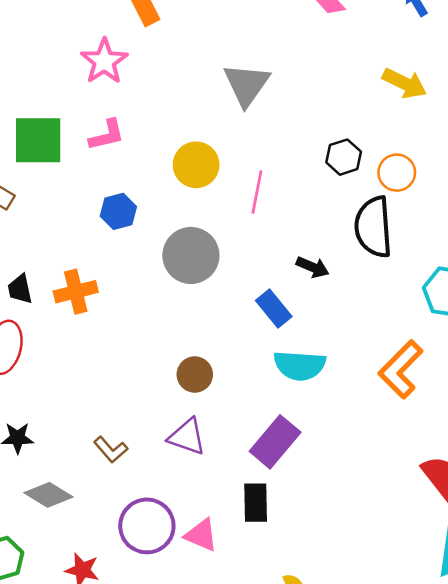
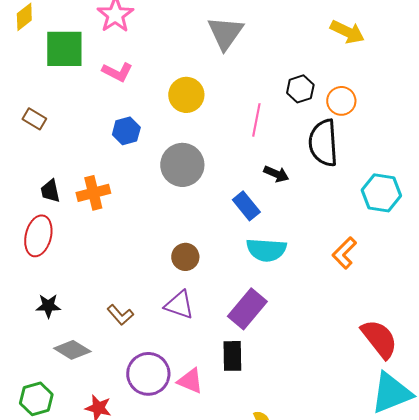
pink L-shape: (107, 135) -> (117, 72), turned 40
green square: (38, 140) -> (64, 49), moved
pink line: (257, 192) -> (256, 120), moved
orange L-shape: (401, 369) -> (344, 253), size x0.7

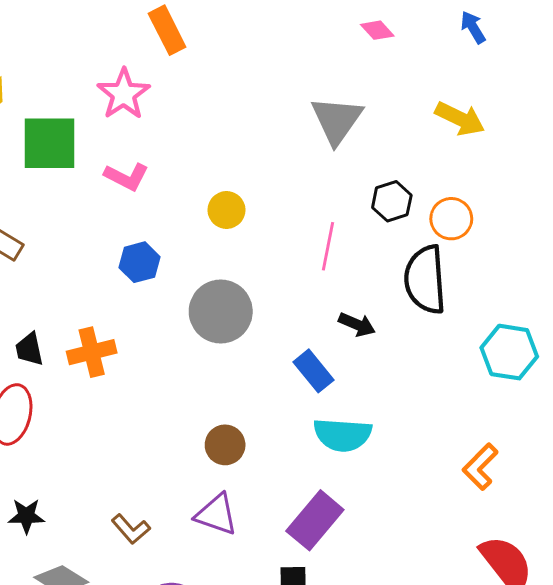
gray triangle: (225, 33) -> (337, 120), moved
yellow circle: (186, 95) -> (227, 210), size x0.7
orange L-shape: (344, 253) -> (480, 467), moved

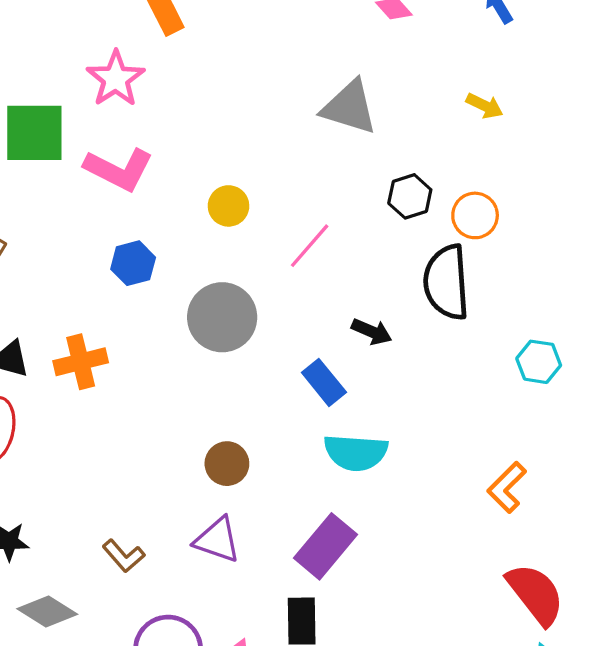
yellow arrow: (460, 119) -> (485, 106), size x0.7
gray triangle: (337, 120) -> (349, 107), turned -48
pink L-shape: (126, 177) -> (119, 169), size x1.4
pink line: (328, 246) -> (310, 246), moved, turned 30
cyan hexagon: (509, 352) -> (539, 362), size x0.7

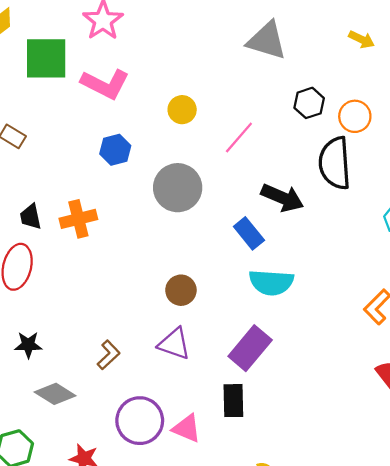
black arrow: (372, 332) -> (282, 198), size x1.5
brown L-shape: (124, 556) -> (109, 355), turned -92

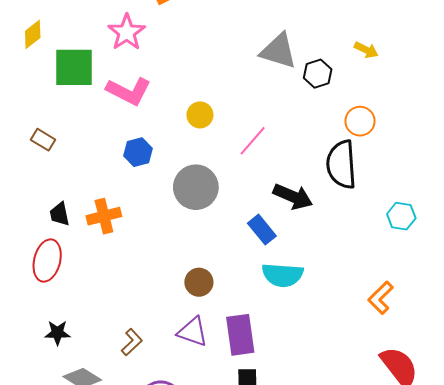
black hexagon: (309, 103) -> (318, 74), moved
purple rectangle: (250, 348) -> (240, 335), moved, turned -48

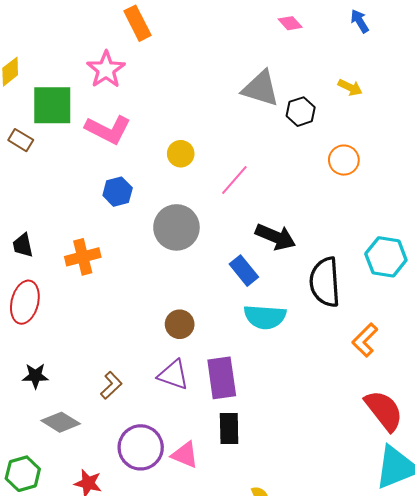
brown rectangle: (43, 140) -> (21, 140), moved
black semicircle: (341, 164) -> (325, 282), moved
black trapezoid: (60, 214) -> (23, 245), moved
cyan hexagon: (401, 216) -> (386, 257), size x1.4

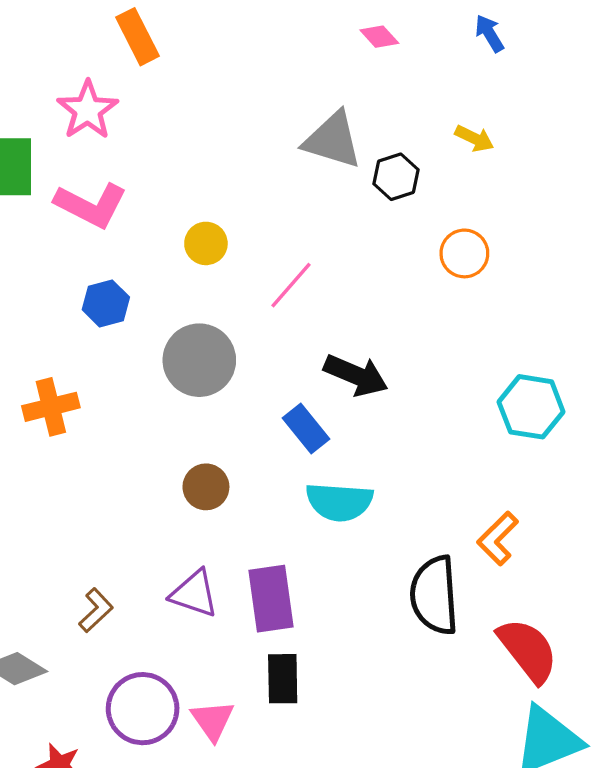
black semicircle: (325, 282) -> (434, 595), moved
brown circle: (180, 324) -> (206, 487), moved
pink triangle: (185, 455) -> (213, 720), turned 32

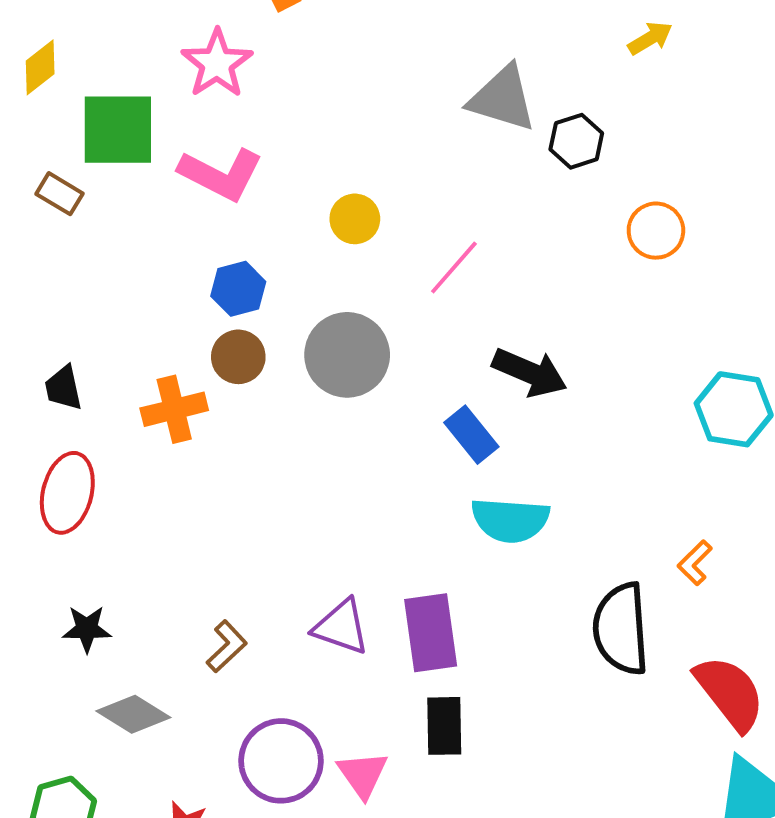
yellow arrow: (474, 138) -> (650, 38), moved, turned -57
brown circle: (206, 487) -> (238, 357), moved
orange L-shape: (498, 539) -> (695, 563), size x0.7

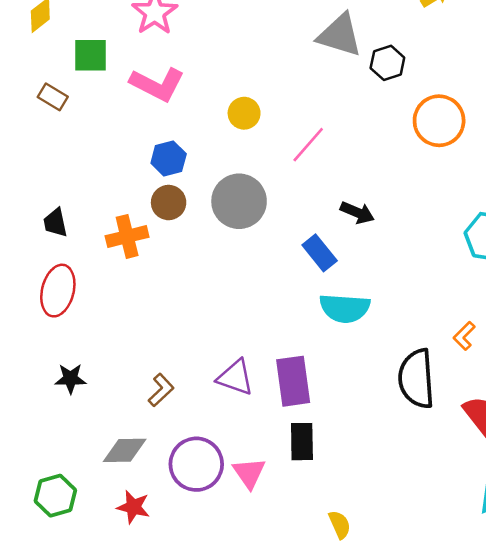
green square: (118, 130) -> (91, 55), size x0.7
orange circle: (656, 231) -> (439, 121), size x1.4
black arrow: (530, 372) -> (357, 213), size x0.7
gray diamond: (133, 714) -> (125, 450), moved, turned -33

